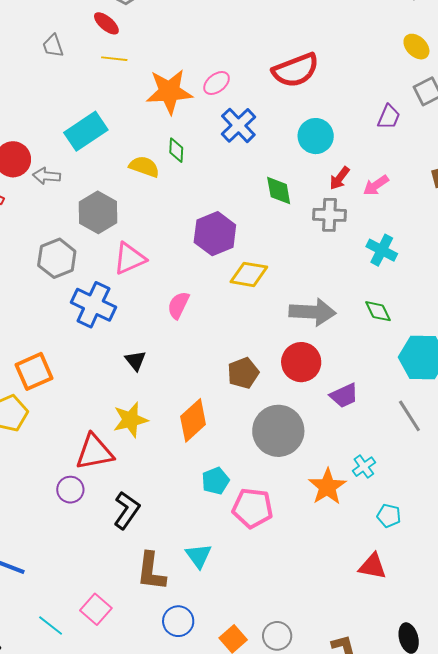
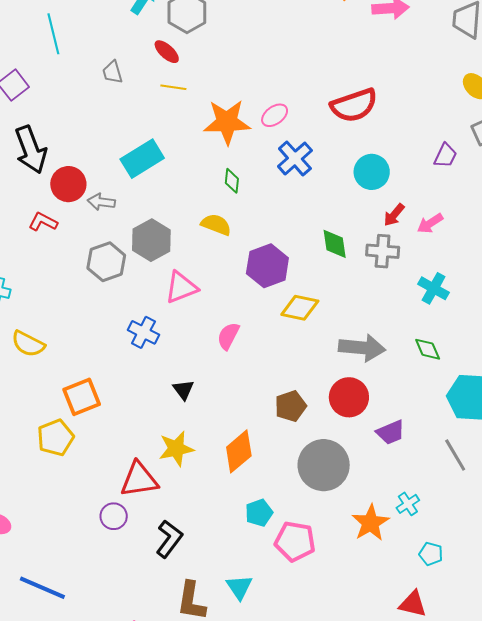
yellow semicircle: (144, 167) -> (216, 225), moved
green diamond: (279, 191) -> (335, 244), moved
gray hexagon: (57, 258) -> (106, 262), moved
blue cross: (93, 305) -> (143, 332), size x0.7

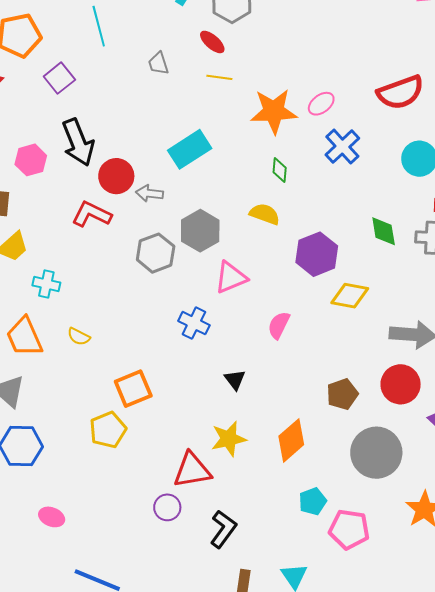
red L-shape: (43, 222) -> (92, 214), size x1.4
yellow semicircle: (28, 344) -> (79, 337), size x0.7

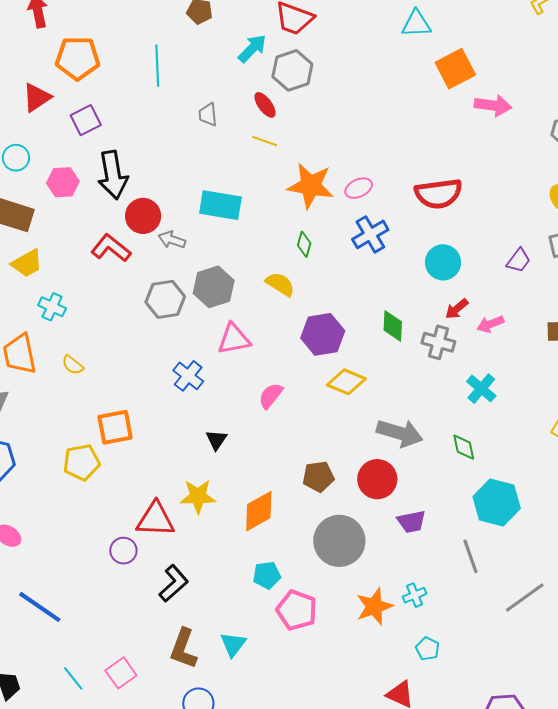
purple square: (59, 78) -> (86, 120), moved
cyan rectangle: (190, 149) -> (220, 205), turned 30

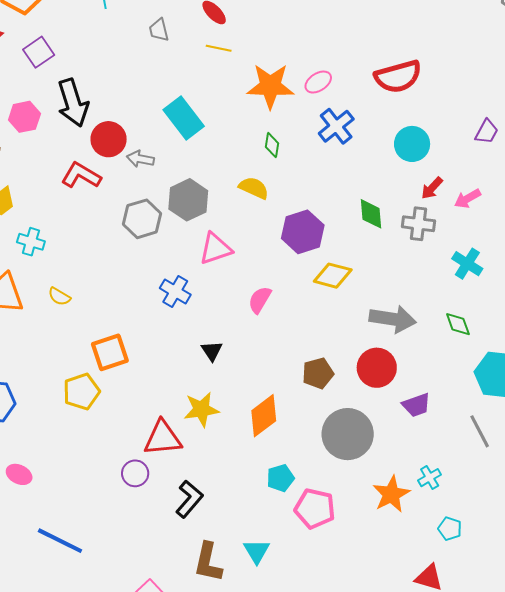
cyan rectangle: (220, 205) -> (184, 118), turned 51

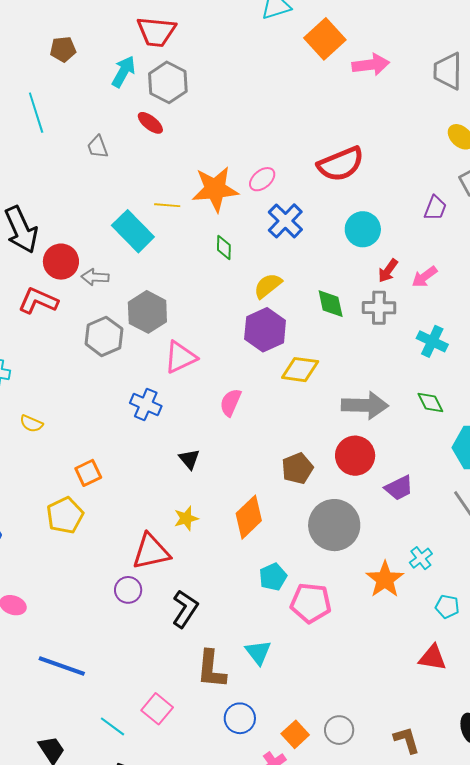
yellow line: (219, 48) -> (167, 205), moved
yellow semicircle: (254, 188) -> (268, 286), moved, turned -56
orange square: (110, 352) -> (88, 473), size x0.7
yellow star: (201, 409) -> (186, 518), size x0.7

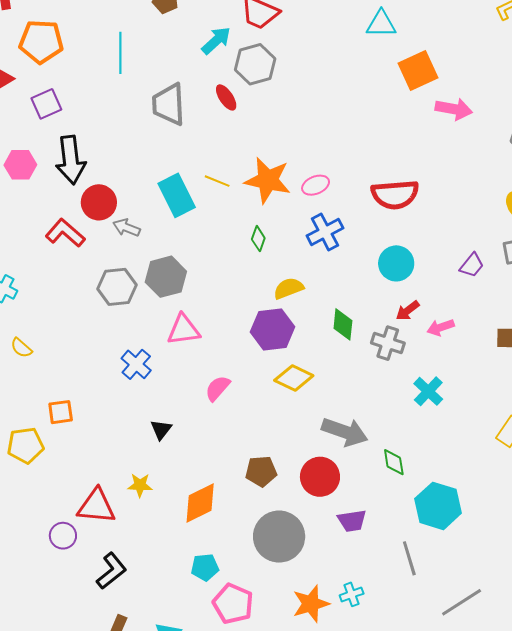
gray trapezoid: (98, 147) -> (169, 104), size x1.8
green diamond: (430, 402) -> (394, 462), moved

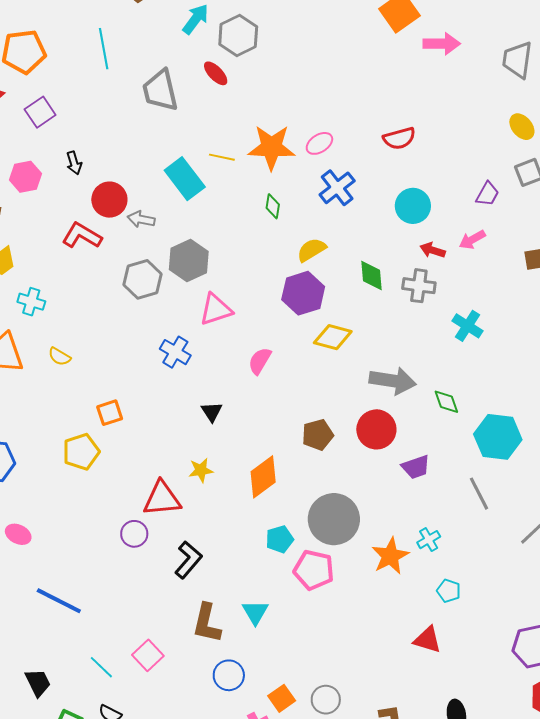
black arrow: (71, 160) -> (74, 163), size x0.5
red semicircle: (395, 195) -> (399, 138), size x0.7
red arrow: (408, 311) -> (433, 250), turned 65
pink arrow: (441, 327) -> (472, 240), moved
gray circle: (279, 537) -> (334, 519), moved

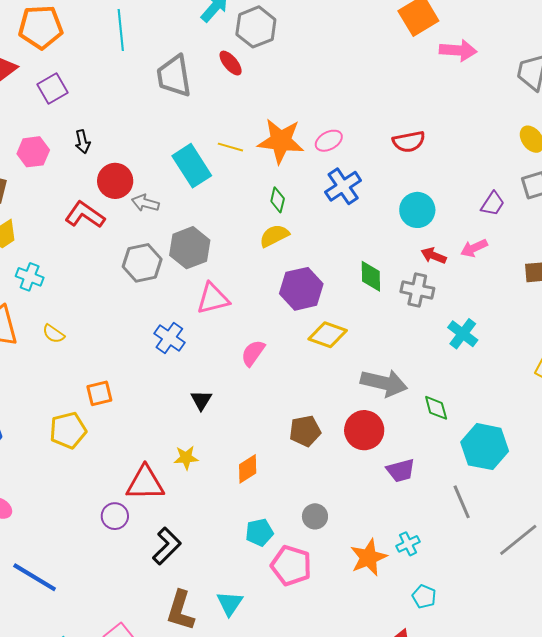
yellow semicircle: (311, 250) -> (274, 236), moved
orange diamond: (263, 477) -> (248, 469), size x0.7
gray circle: (334, 519) -> (315, 516), size x0.5

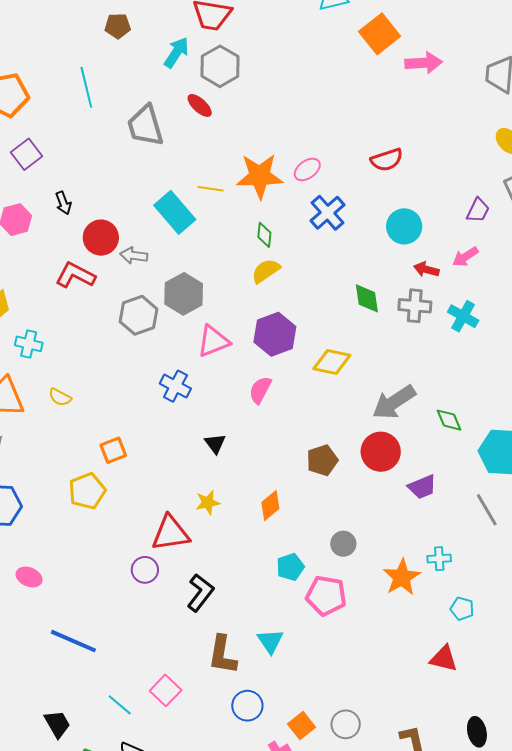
purple hexagon: (301, 289) -> (275, 334), moved
cyan cross: (463, 334) -> (463, 316), moved
gray arrow: (384, 383) -> (394, 402), turned 141
cyan cross: (408, 544) -> (439, 559), turned 30

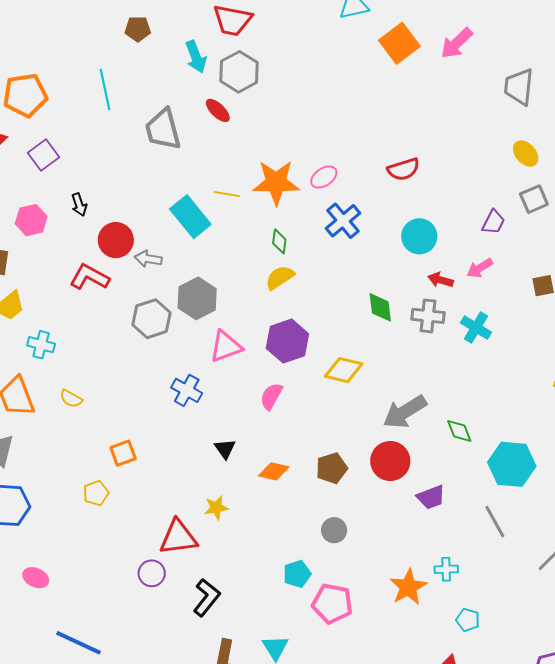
cyan arrow: (176, 52) -> (196, 57), turned 124
pink arrow: (424, 63) -> (457, 43), moved, turned 138
yellow pentagon: (87, 491) -> (96, 493), size x0.7
orange diamond: (270, 506) -> (274, 471), moved, turned 52
gray circle: (343, 544) -> (334, 530), moved

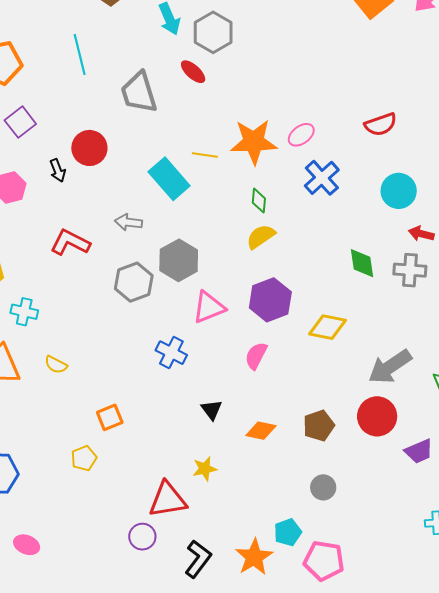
red circle: (116, 240) -> (89, 148), moved
orange star: (408, 587) -> (254, 557), moved

